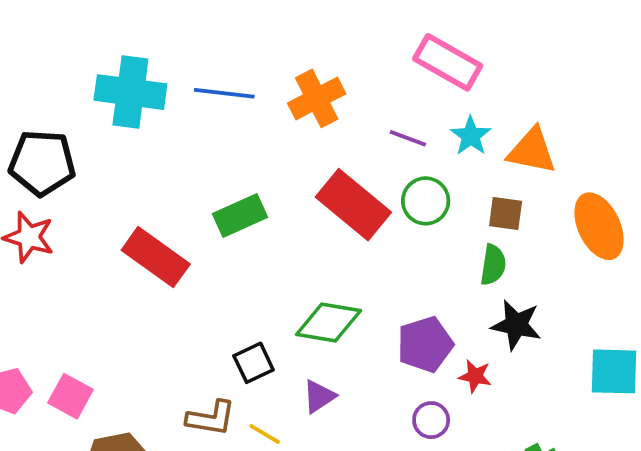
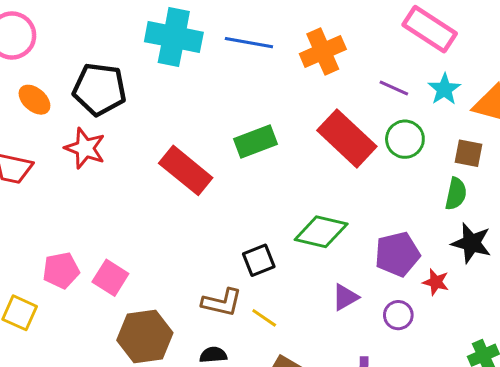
purple triangle: (319, 396) -> (345, 297), moved

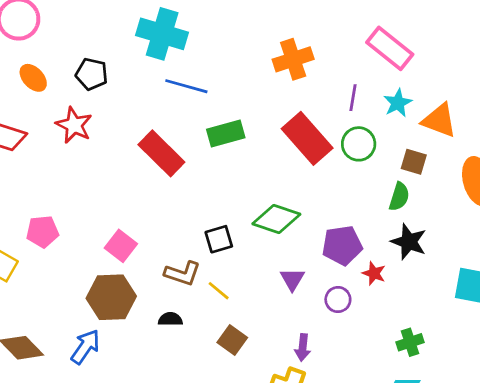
blue line: (249, 43) -> (186, 86), moved
purple line: (394, 88) -> (353, 98), turned 70
black pentagon: (99, 89) -> (92, 74), size x0.7
pink square: (110, 278) -> (121, 246), moved
purple triangle: (345, 297) -> (292, 279), turned -35

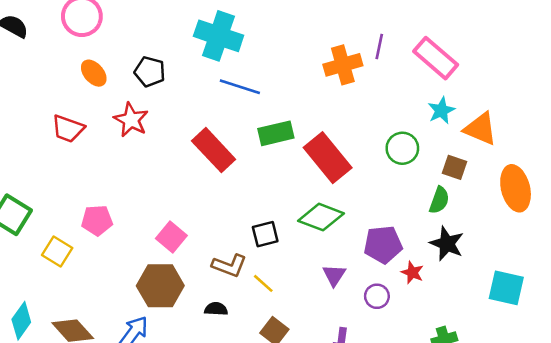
purple line: (353, 98) -> (379, 47), moved
red rectangle: (307, 138) -> (328, 158), moved

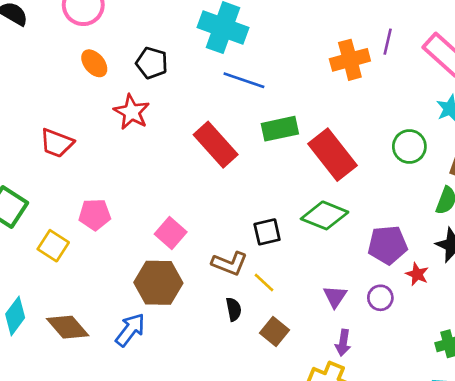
red trapezoid: (68, 129) -> (57, 143), moved
purple triangle: (334, 275) -> (335, 297), moved
black semicircle: (216, 309) -> (234, 309), moved, turned 75

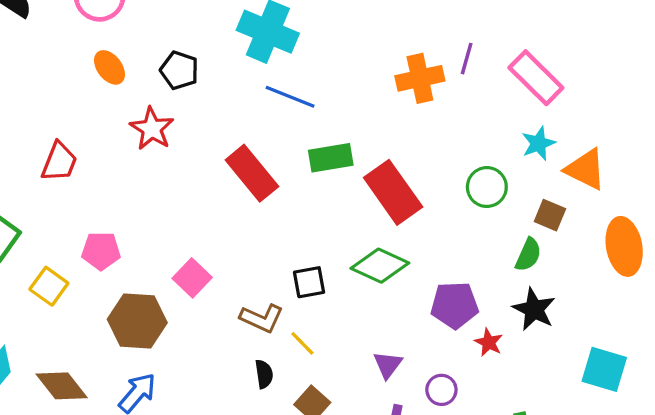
red trapezoid: (57, 143) -> (59, 162), turned -92
brown hexagon: (158, 283) -> (137, 321), moved
purple circle: (380, 298) -> (441, 390), moved

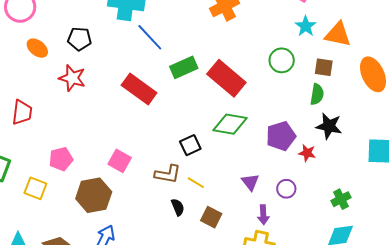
blue line: (290, 97) -> (150, 37), turned 40

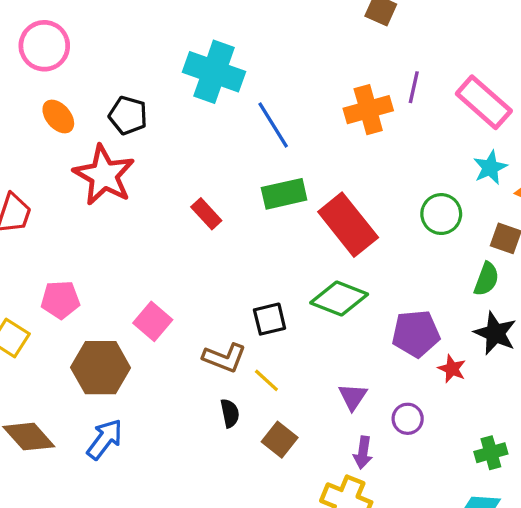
blue line: (150, 37) -> (273, 125), moved
red star: (72, 78) -> (104, 175), size x1.4
red rectangle: (139, 89) -> (206, 214), size x0.6

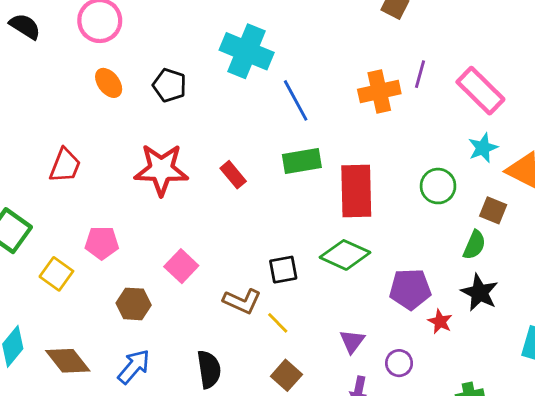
red star: (104, 175) -> (161, 170), moved, turned -30
red rectangle: (348, 225) -> (356, 191), turned 34
brown hexagon: (101, 368) -> (134, 304), size x0.7
black semicircle: (230, 413) -> (209, 369), moved, size x1.5

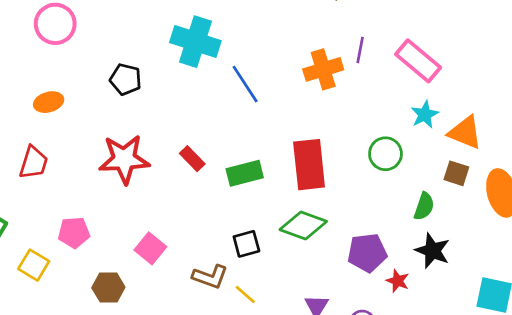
orange ellipse: (109, 83) -> (49, 102), moved, turned -64
green rectangle: (302, 161) -> (245, 173), moved
brown square: (493, 210) -> (456, 173), moved

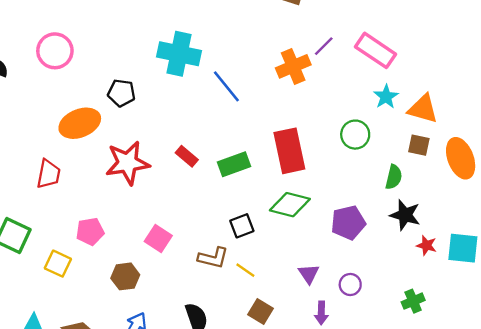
purple line: (360, 50) -> (324, 46), turned 40
orange ellipse: (49, 102) -> (80, 123), moved, size x1.6
red star: (398, 281) -> (427, 245), moved

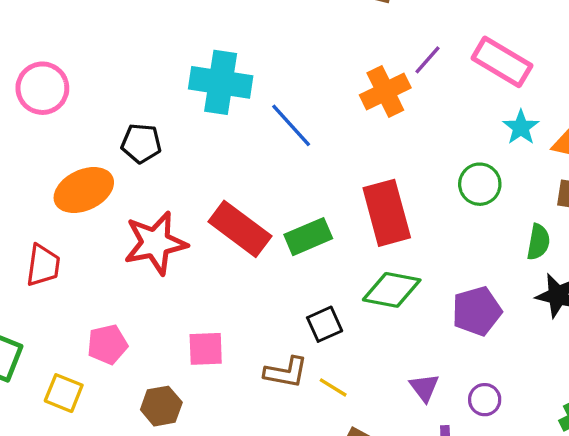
red rectangle: (187, 156) -> (240, 229), size x1.8
pink square: (158, 238) -> (206, 349), turned -32

